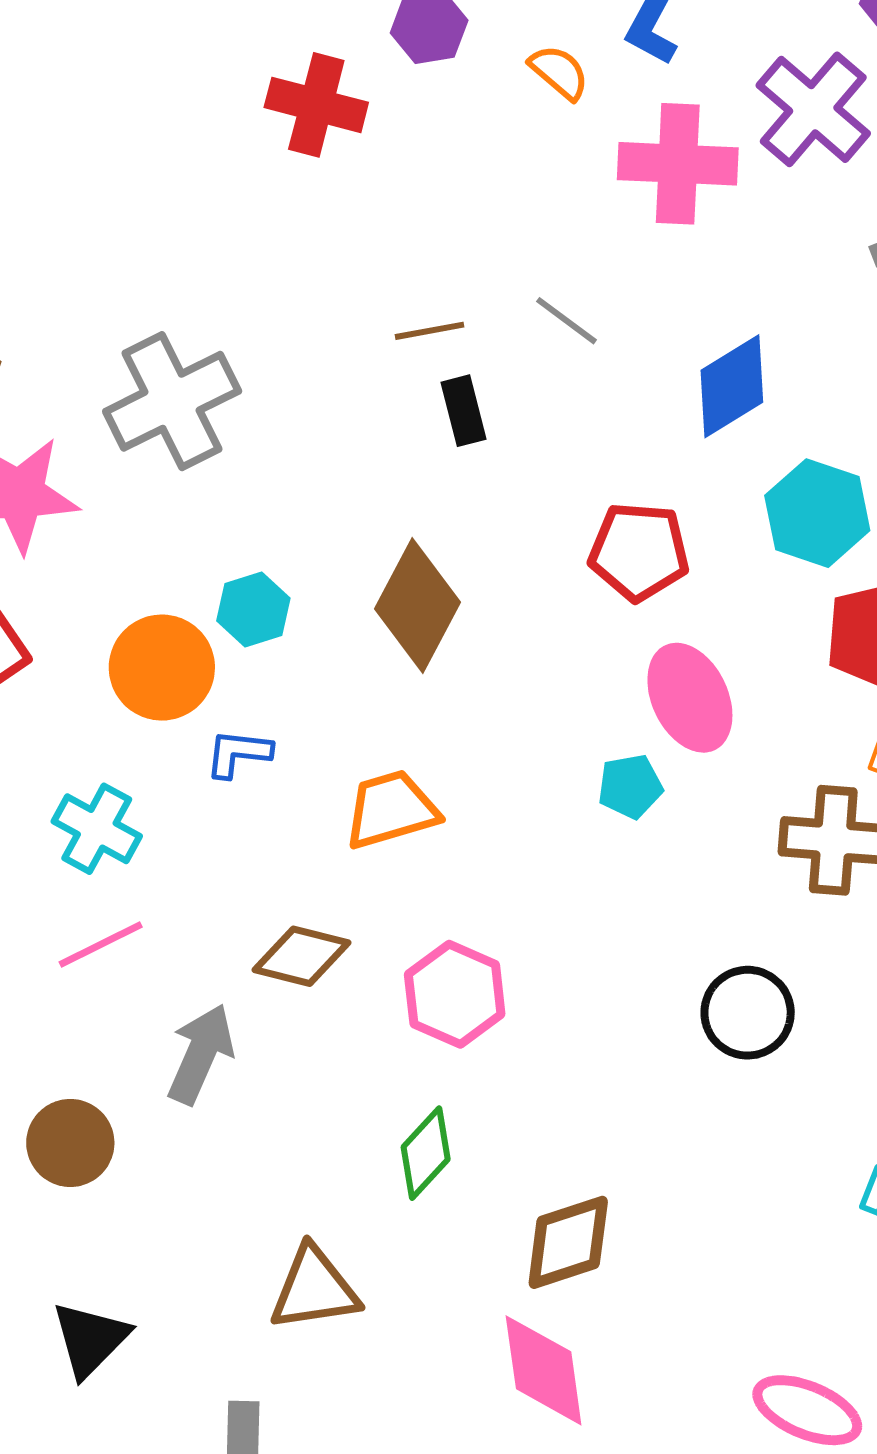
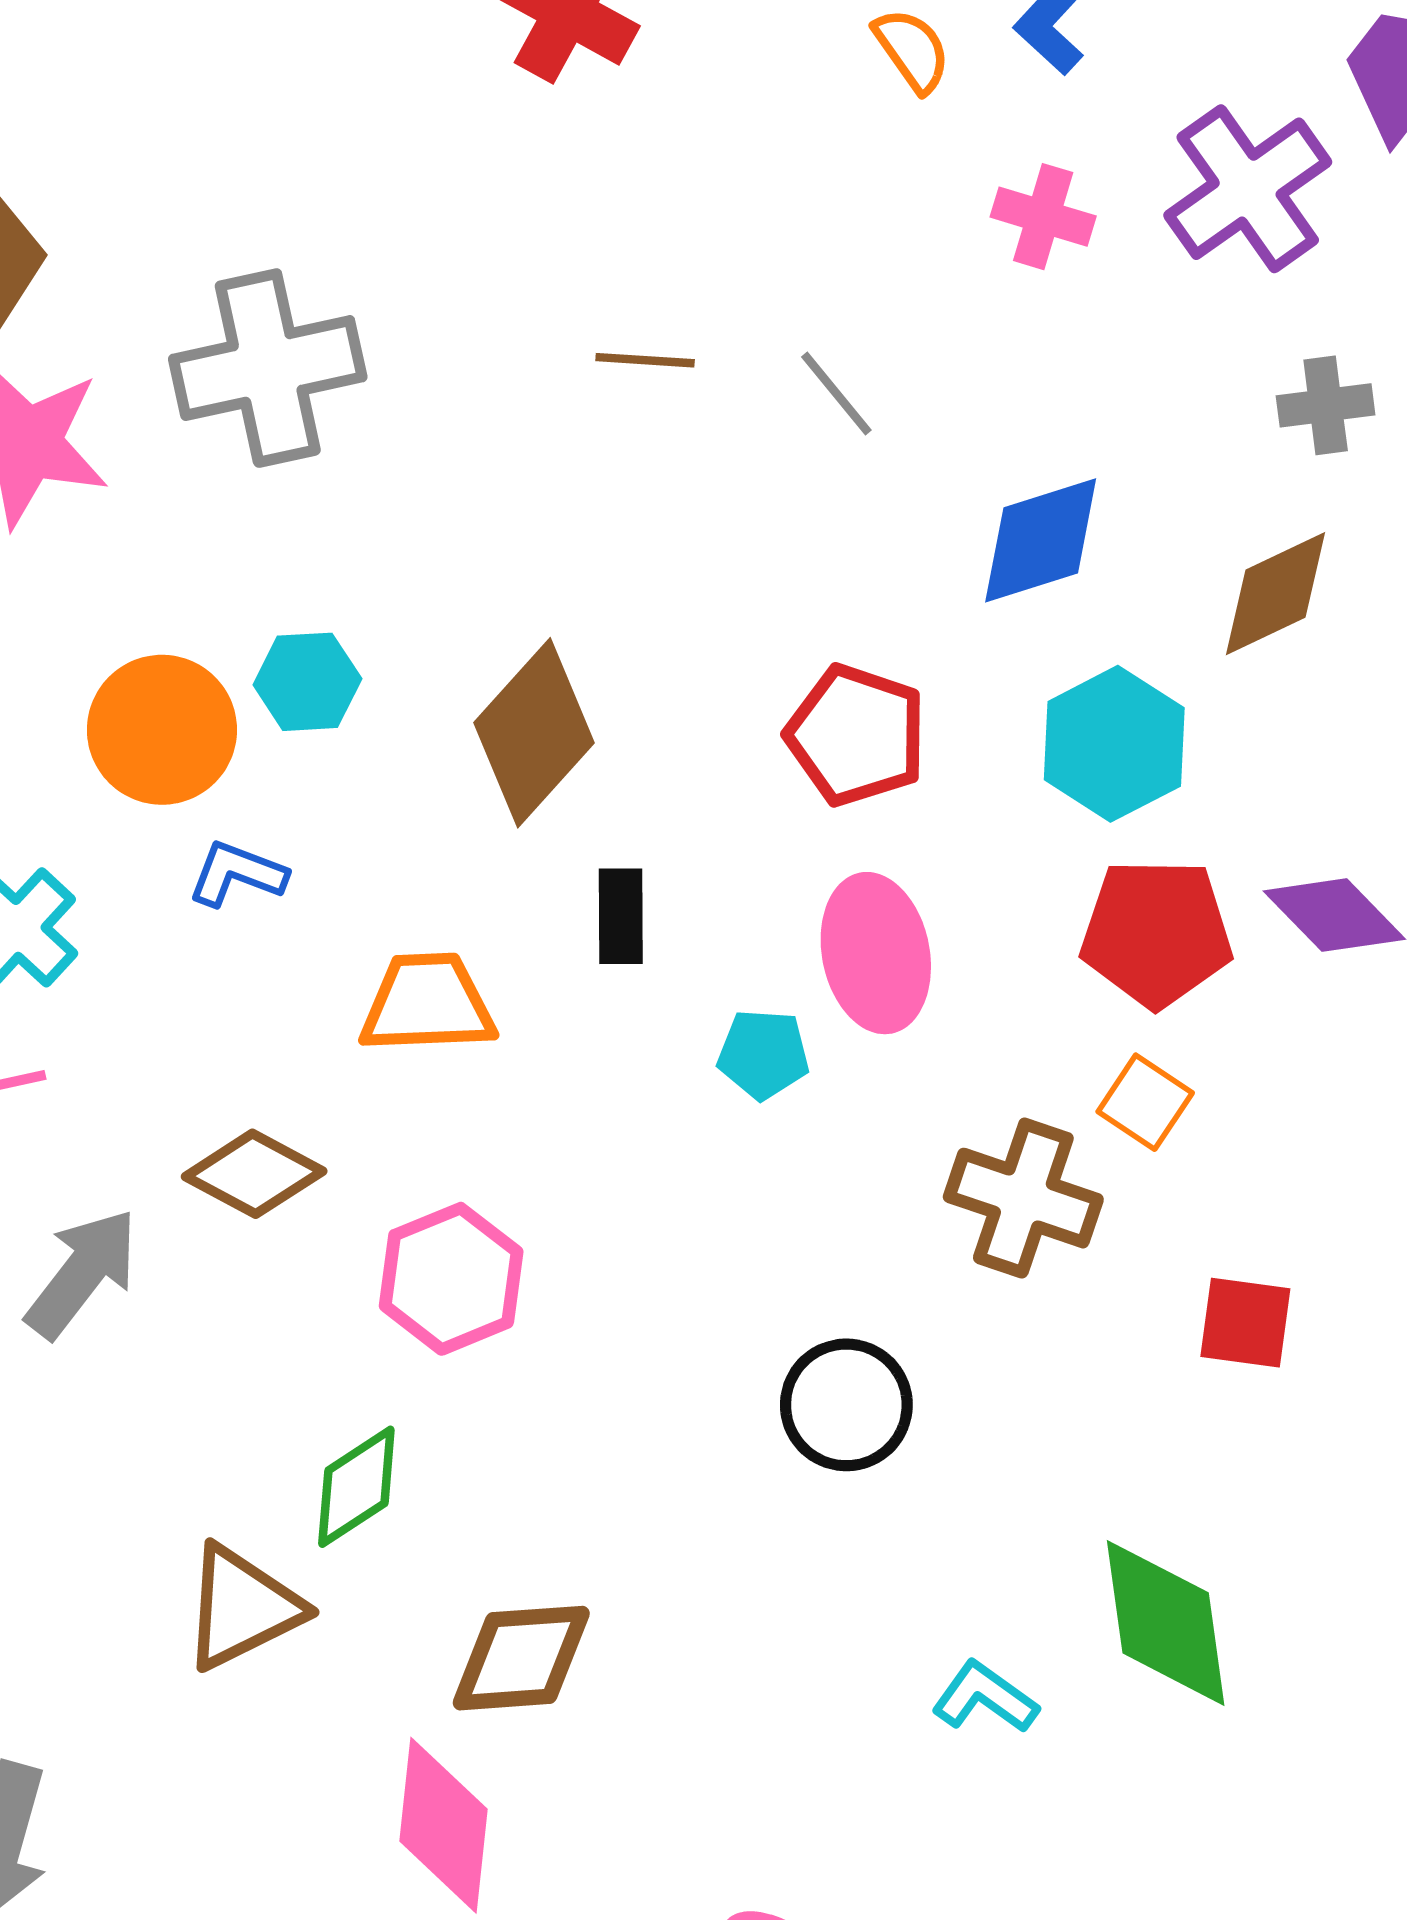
pink cross: (678, 164) -> (1043, 217), size x0.6
black rectangle: (464, 411) -> (621, 916), moved
brown triangle: (314, 1289) -> (242, 1608), moved, turned -32

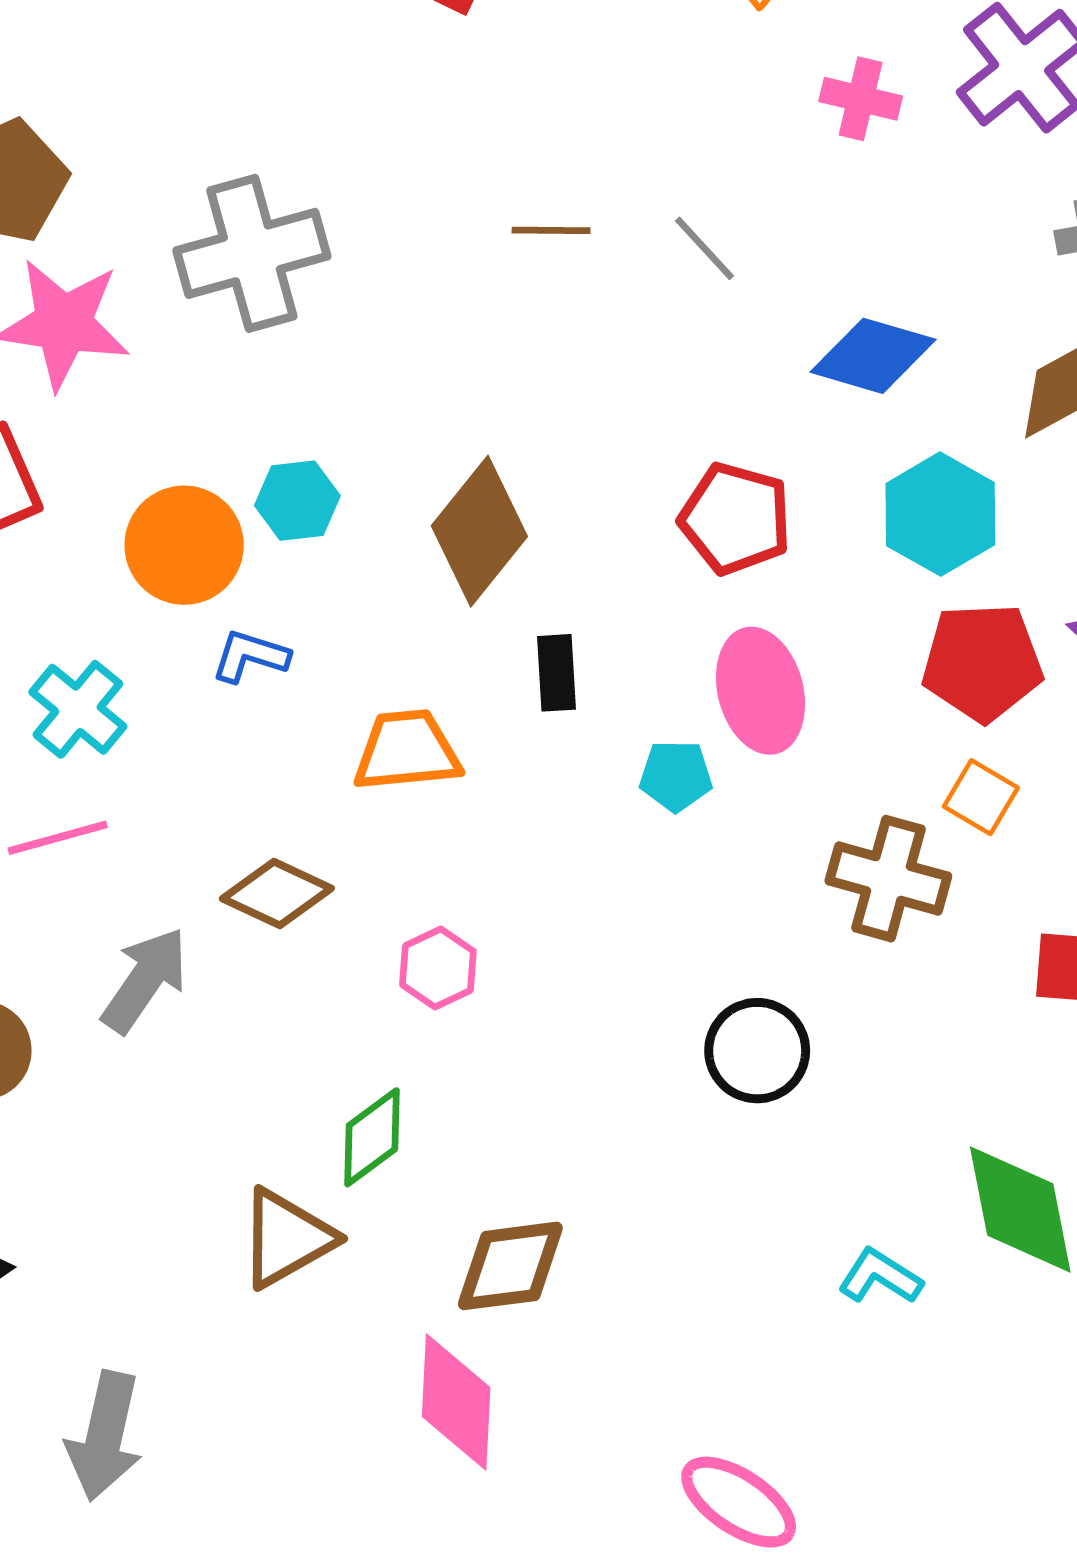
blue diamond: (1041, 540) -> (873, 356), turned 37
pink hexagon: (451, 1279) -> (438, 968), size x0.7

